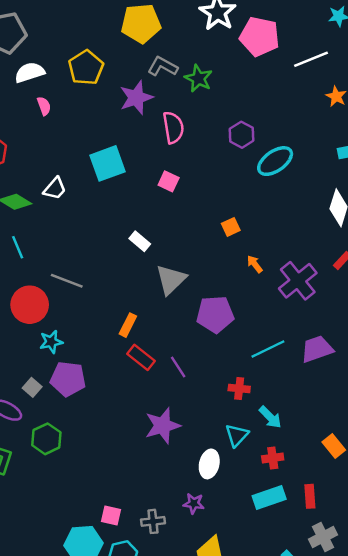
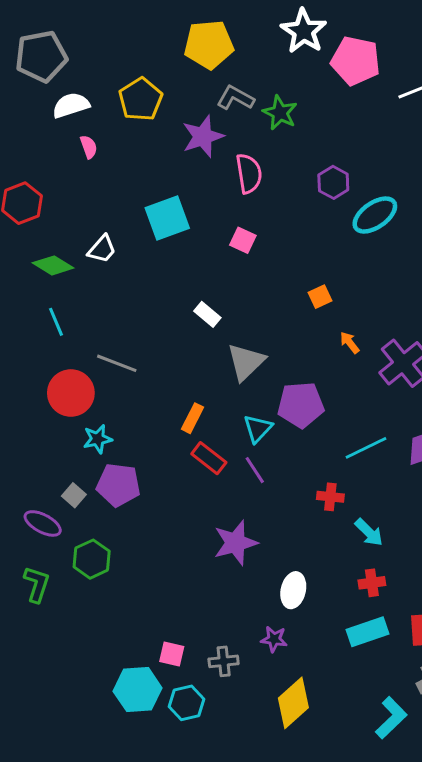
cyan triangle: (237, 435) -> (258, 429), moved

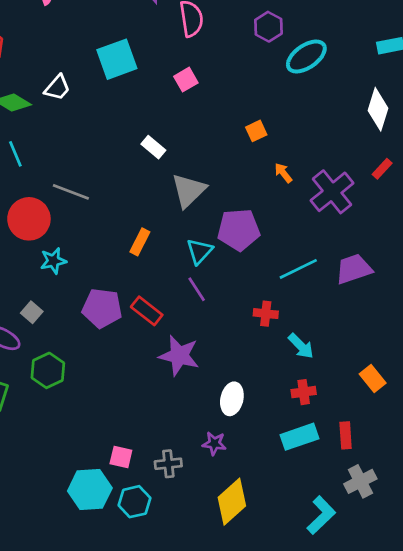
pink square: (243, 240) -> (186, 80), turned 35
red rectangle: (209, 458) -> (147, 311), moved
purple pentagon: (118, 485) -> (102, 308), moved
purple star: (235, 543) -> (179, 356), turned 30

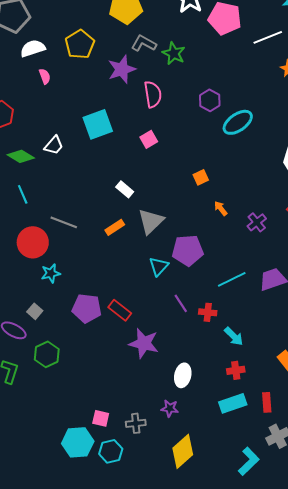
purple cross: (332, 192) -> (257, 222), size x0.6
orange rectangle: (140, 242) -> (115, 227), moved, turned 30
purple line: (197, 289) -> (181, 303), moved

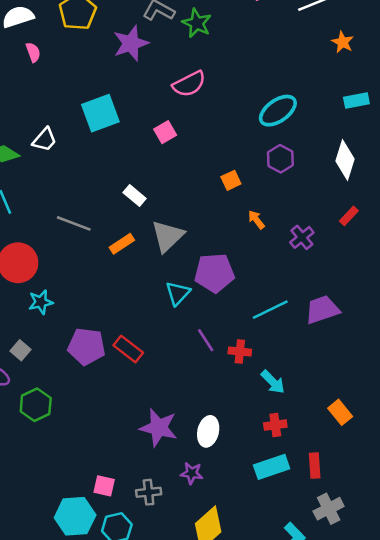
pink semicircle: (153, 94) -> (189, 84), moved, turned 72
purple hexagon: (210, 100) -> (280, 159), moved
gray line: (64, 222) -> (74, 223), moved
purple star: (144, 343) -> (159, 428), moved

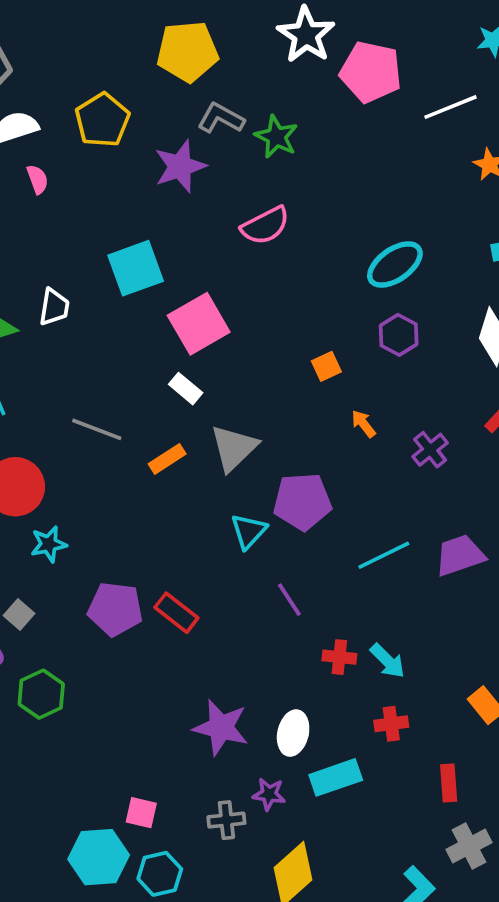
pink square: (165, 132) -> (199, 324), moved, size x1.8
white trapezoid: (45, 140) -> (54, 307), turned -32
red cross: (240, 352) -> (339, 657), moved
cyan rectangle: (272, 467) -> (336, 777), moved
gray cross: (149, 492) -> (226, 820), moved

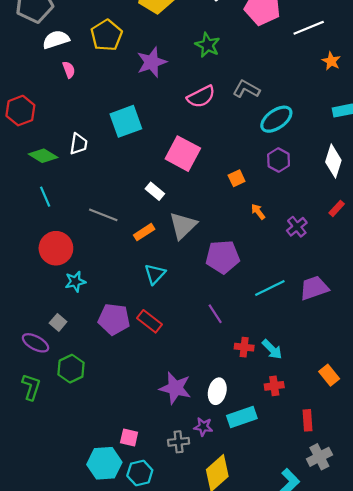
gray L-shape: (221, 118) -> (246, 89), moved
pink square: (199, 324) -> (183, 154), moved, turned -32
cyan triangle: (249, 531) -> (155, 274), moved

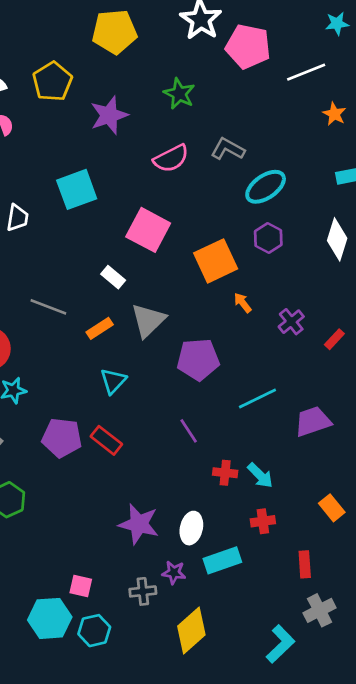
orange square: (237, 178) -> (216, 261), size x2.0
red rectangle: (337, 208) -> (334, 339), moved
purple trapezoid: (314, 288) -> (313, 421), moved

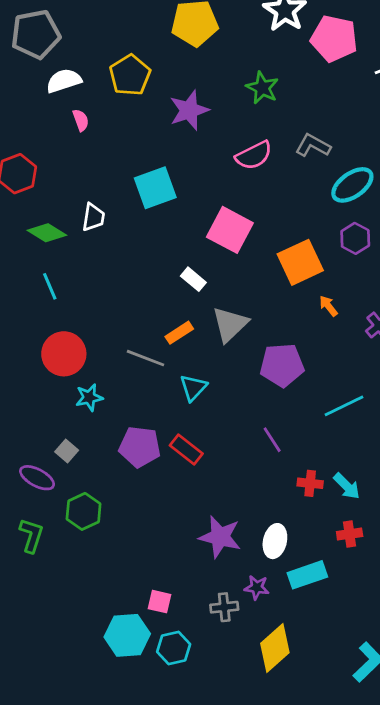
gray line: (48, 307) -> (145, 358), moved

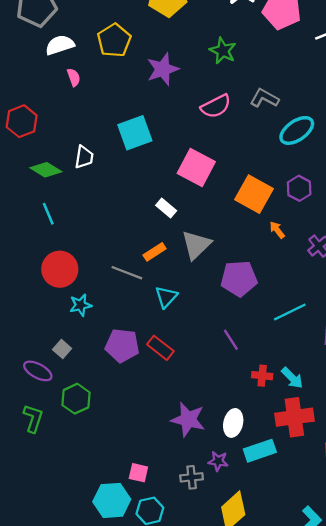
purple hexagon: (355, 238) -> (299, 188), moved
orange square: (300, 262) -> (254, 194), turned -36
red cross: (350, 534) -> (294, 417), size x1.8

